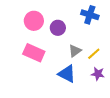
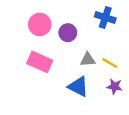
gray triangle: (75, 51) -> (88, 60), turned 32
yellow line: (94, 54) -> (110, 63), turned 72

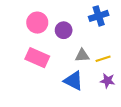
blue cross: (105, 17) -> (99, 16), turned -36
yellow line: (110, 63) -> (103, 59), turned -48

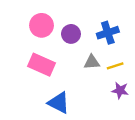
blue cross: (99, 16) -> (108, 33), moved
blue triangle: (73, 81) -> (59, 103), moved

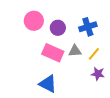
pink rectangle: (42, 65) -> (53, 53), moved
yellow line: (115, 66) -> (94, 54), turned -32

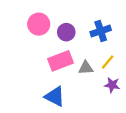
gray triangle: (75, 51) -> (86, 68), moved
pink rectangle: (53, 53) -> (61, 61), turned -45

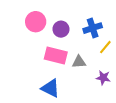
pink rectangle: (61, 61) -> (56, 55), turned 35
yellow line: (108, 62) -> (105, 47), moved

